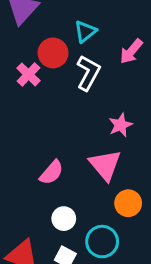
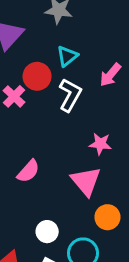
pink star: (120, 125) -> (100, 144), turned 30
pink semicircle: (51, 173) -> (28, 171), moved

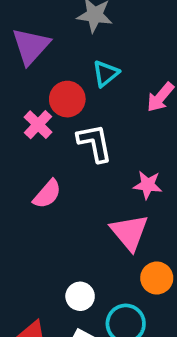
white L-shape: (70, 95) -> (95, 143), moved, turned -40
pink semicircle: (28, 171) -> (47, 194), moved

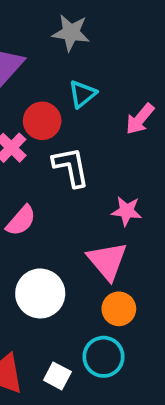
orange circle: (157, 278) -> (119, 309), moved
white circle: (80, 296) -> (40, 293), moved, size x1.6

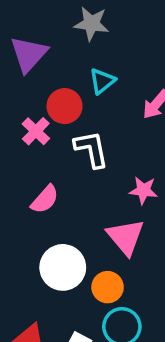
orange circle: (119, 309) -> (108, 287), moved

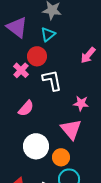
purple triangle: (29, 54) -> (17, 27), turned -35
cyan triangle: (102, 81) -> (48, 34), moved

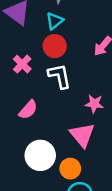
red circle: (37, 56) -> (55, 46), moved

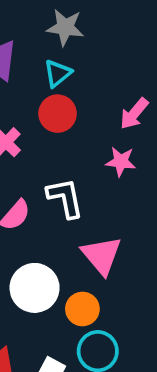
white L-shape: (59, 76) -> (65, 198), moved
pink star: (94, 104) -> (121, 161), moved

